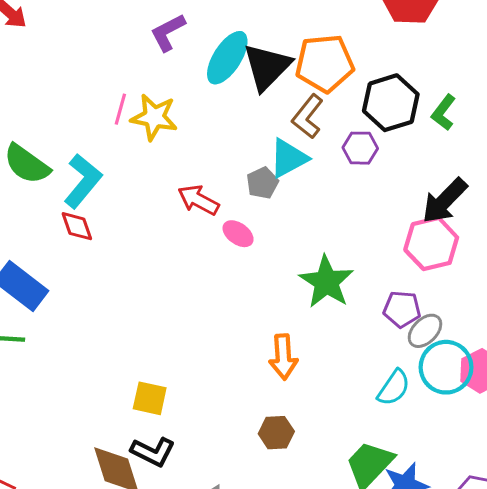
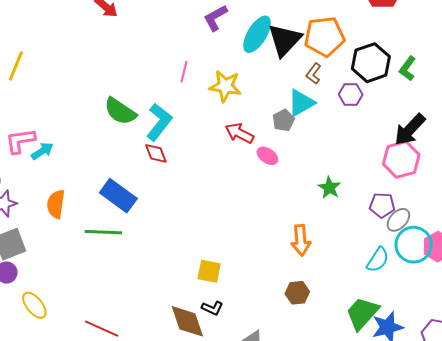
brown L-shape: (308, 116) -> (314, 74), size x0.7
yellow star: (154, 117) -> (225, 86), moved
green star: (326, 282) -> (329, 188), size x0.6
black L-shape: (153, 452) -> (212, 308), size x0.7

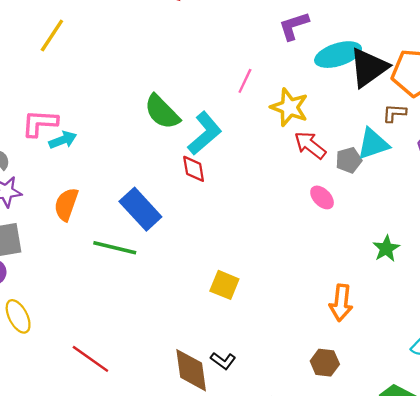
cyan ellipse: (257, 34) -> (338, 55), turned 30
brown L-shape: (314, 74) -> (394, 113), turned 45
red arrow: (239, 133) -> (310, 145), moved
yellow square: (209, 271) -> (224, 285), moved

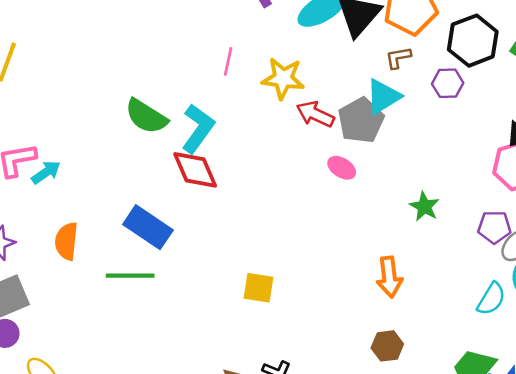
gray pentagon: (349, 160) -> (361, 120), size x1.6
red diamond: (194, 169) -> (195, 170), size x1.5

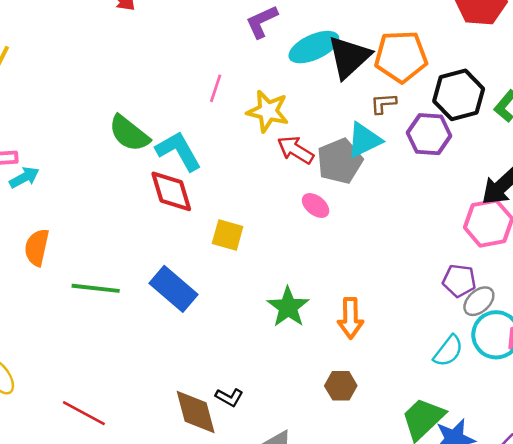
purple hexagon: (448, 83) -> (429, 134), size x1.4
cyan L-shape: (198, 129) -> (179, 151), turned -72
green star: (424, 207) -> (288, 307), moved, size x1.4
blue rectangle: (148, 227) -> (174, 289), moved
yellow square: (259, 288) -> (228, 235), moved

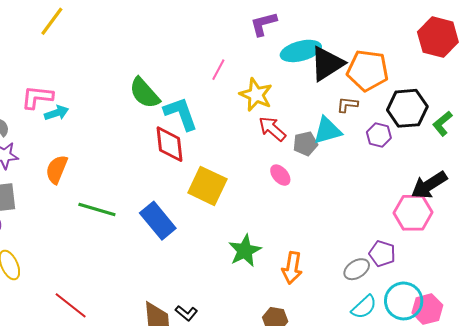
purple hexagon: (429, 134) -> (379, 135), size x0.7
gray pentagon: (340, 161) -> (305, 144), size x0.7
yellow square: (228, 235) -> (207, 186), size x1.5
gray ellipse: (479, 301) -> (357, 269), moved

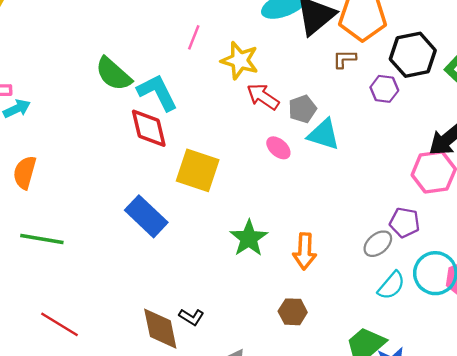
cyan triangle: (327, 131) -> (324, 134), moved, turned 40
green line: (97, 209) -> (42, 239), moved

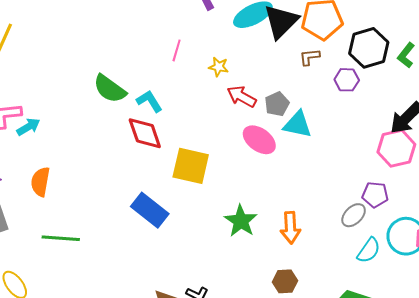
yellow star: (240, 60) -> (219, 67), size x0.6
cyan L-shape: (157, 92) -> (149, 101), size x0.7
pink ellipse: (278, 148) -> (259, 140), size x1.5

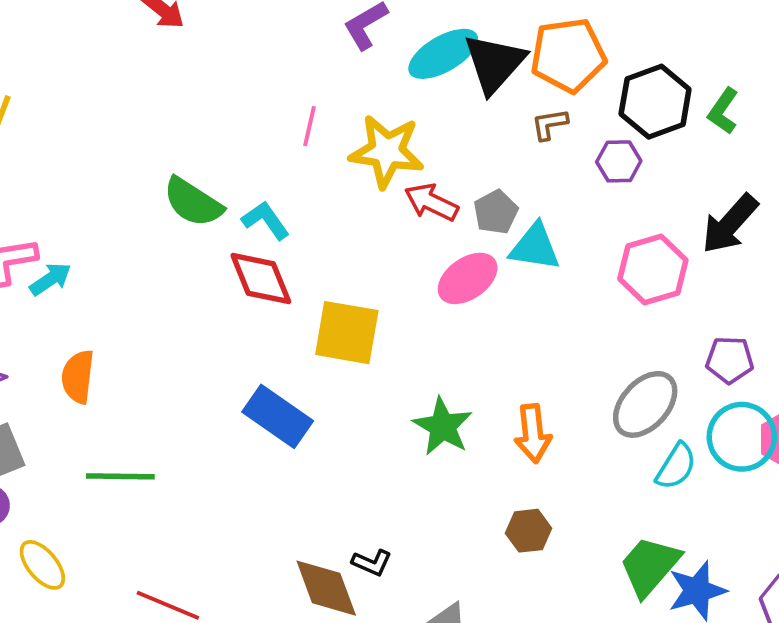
yellow star: (219, 67) -> (387, 151), size x2.0
pink ellipse: (259, 140) -> (468, 278), turned -68
pink hexagon: (396, 148) -> (653, 269), moved
purple pentagon: (375, 195) -> (730, 360), moved
gray ellipse: (354, 215) -> (645, 404), size x1.5

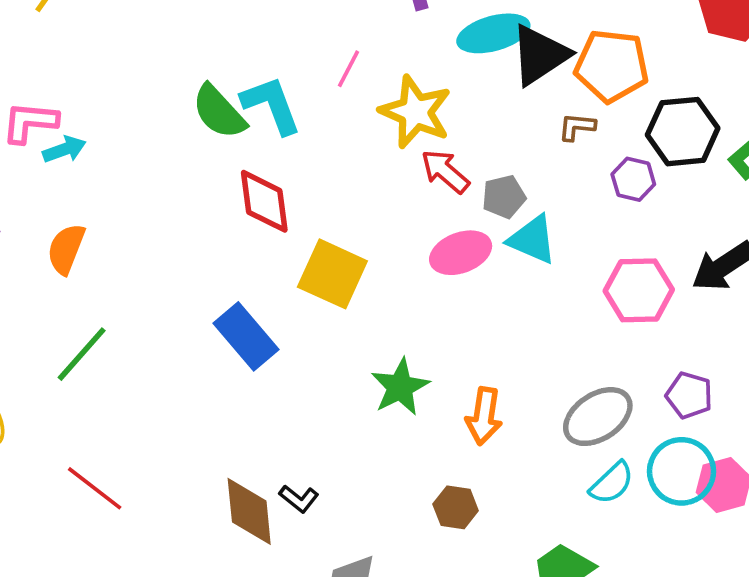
cyan L-shape: (266, 220) -> (271, 105), moved, size x1.4
green line: (120, 476) -> (82, 354), turned -64

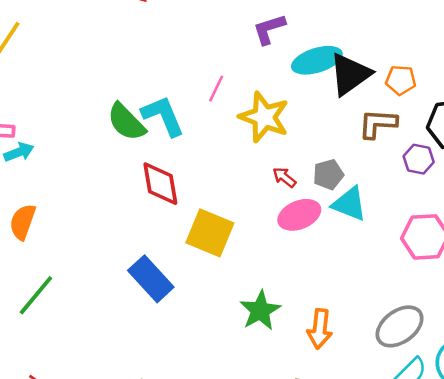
orange pentagon: (612, 66) -> (401, 80), size x0.6
brown L-shape: (577, 127) -> (378, 124), size x1.5
red arrow: (445, 171) -> (284, 177), moved, size x0.7

